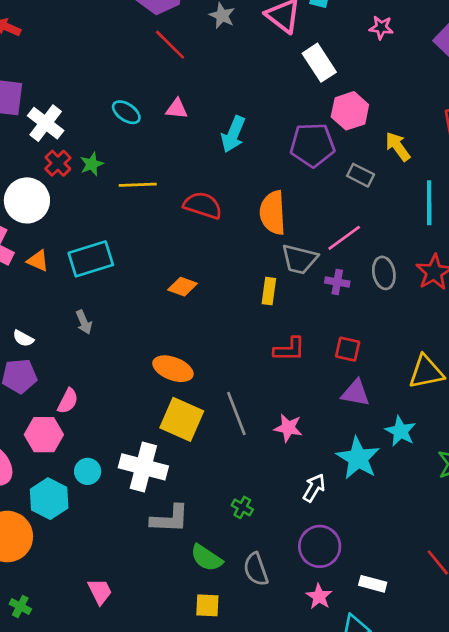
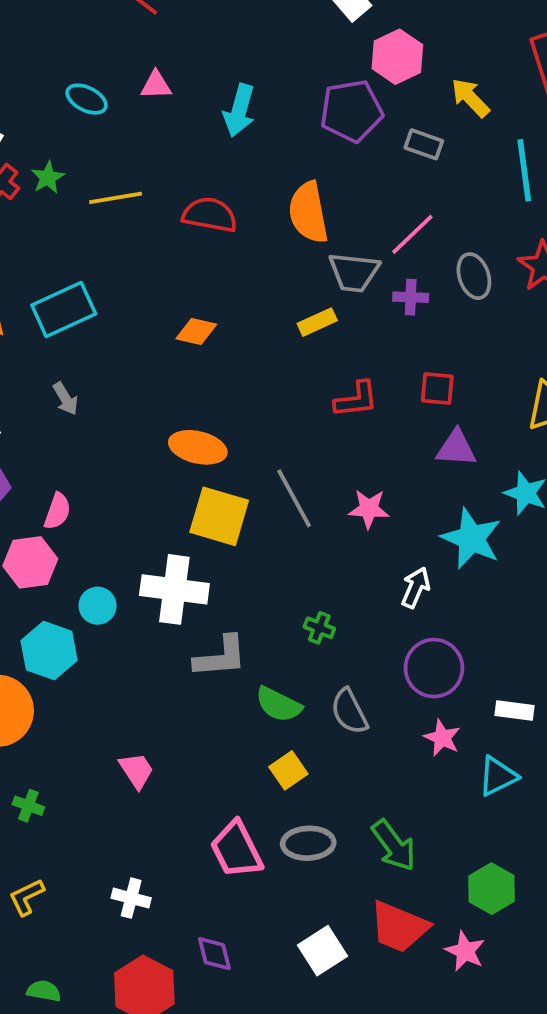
yellow rectangle: (269, 291) -> (317, 322), turned 65
yellow square: (207, 605) -> (288, 770), turned -30

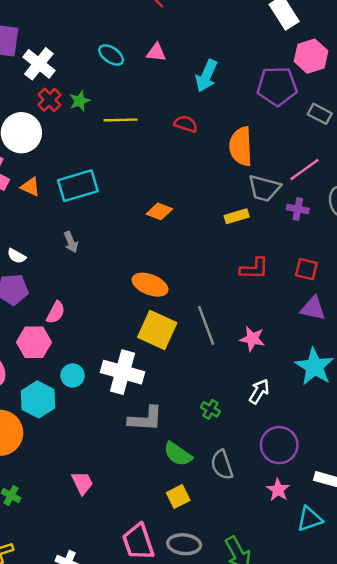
red semicircle: (210, 215) -> (186, 124), moved, size x0.7
white arrow: (416, 588) -> (259, 391), moved

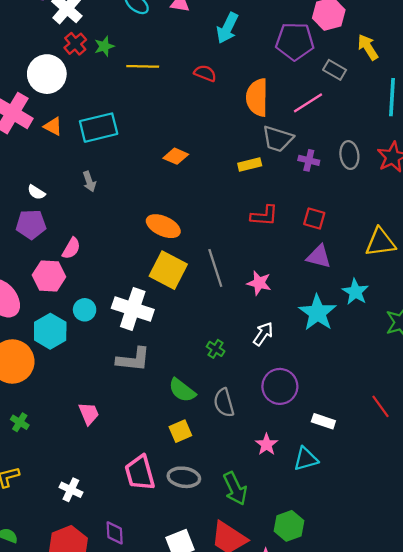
pink line: (304, 170) -> (308, 103), moved
gray L-shape: (145, 419) -> (133, 359), moved
pink star: (278, 490) -> (267, 444), moved

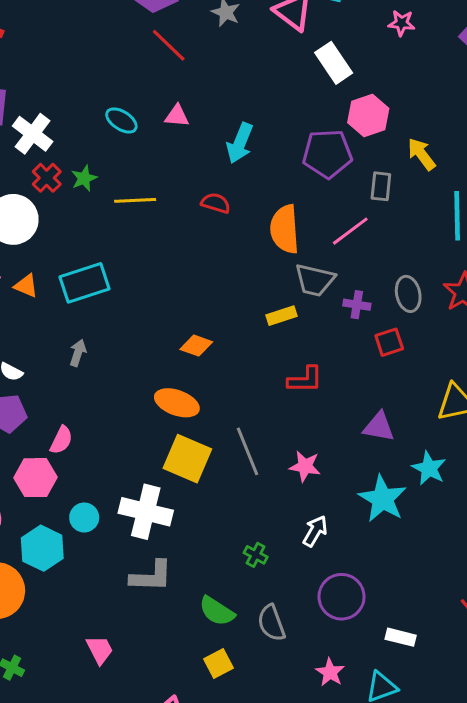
gray rectangle: (335, 70) -> (381, 186), turned 70
orange diamond: (176, 156) -> (196, 346), moved
gray arrow: (89, 181) -> (78, 353), turned -138
red square: (314, 219) -> (389, 342), moved, turned -30

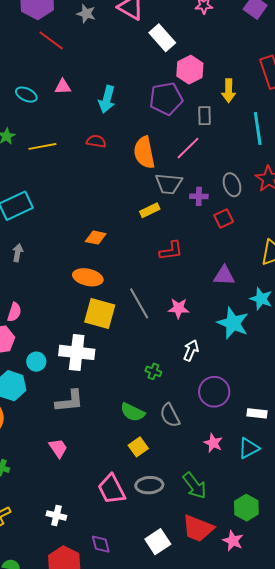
yellow arrow: (421, 154) -> (229, 91), turned -135
gray L-shape: (151, 576) -> (69, 401), moved

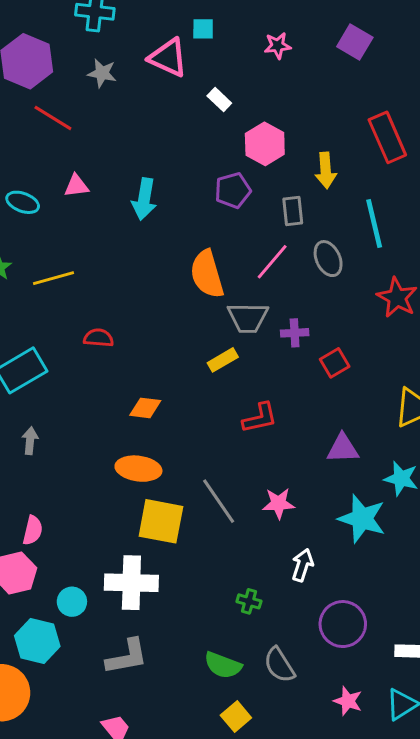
white rectangle: (162, 38) -> (219, 100), size x0.6
purple pentagon: (166, 99) -> (233, 190), size x0.7
red semicircle: (96, 141) -> (98, 338), moved
gray ellipse: (232, 185) -> (328, 259), moved

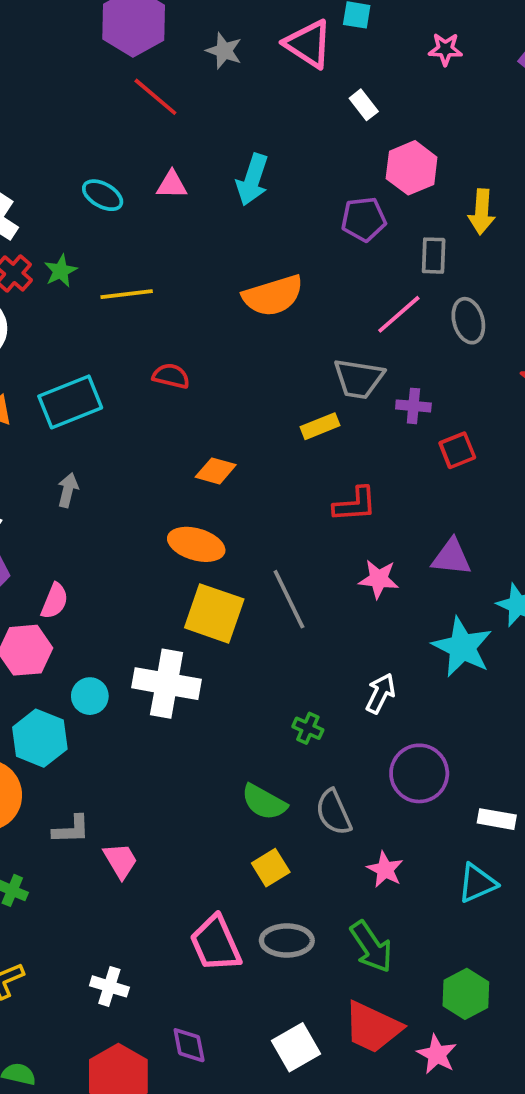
cyan arrow: (144, 199) -> (252, 180), moved
orange semicircle: (207, 274) -> (273, 296), moved, turned -99
pink star: (279, 503) -> (379, 579), moved
gray L-shape: (127, 657) -> (71, 829), moved, size x0.7
pink star: (348, 701) -> (385, 870), moved

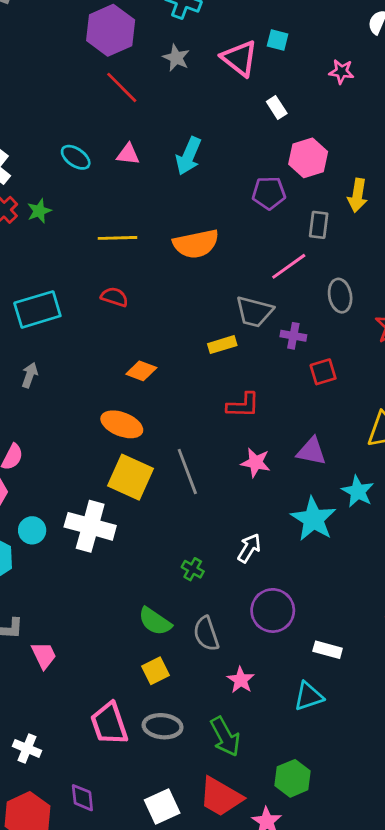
yellow line: (127, 294) -> (117, 238), moved
gray ellipse: (468, 321) -> (340, 296), moved

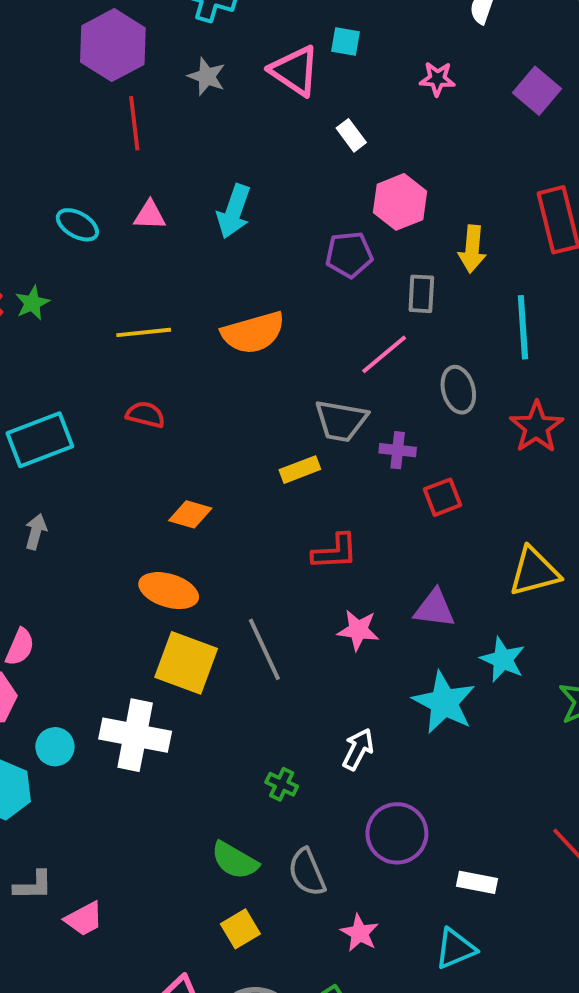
red line: (122, 87) -> (134, 123), turned 42
pink trapezoid: (44, 655) -> (84, 919), turned 92

